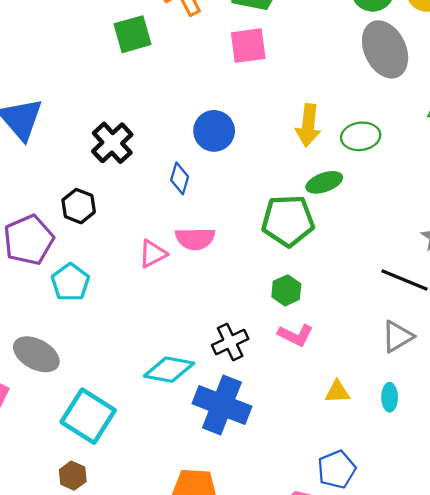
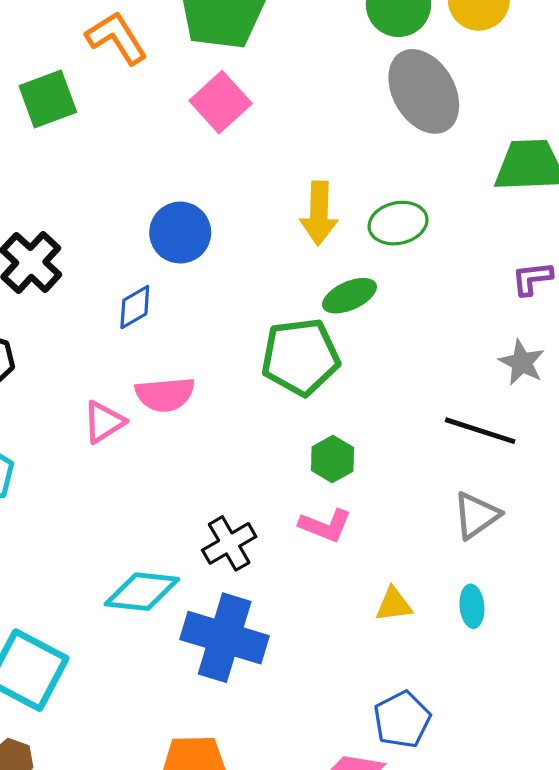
pink square: (248, 46) -> (221, 102), turned -30
blue diamond: (180, 178) -> (135, 307), turned 48
green hexagon: (286, 290) -> (333, 459), moved

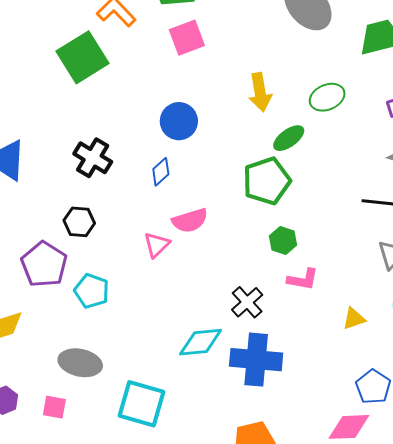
green square: (48, 99) -> (83, 57), size x1.4
pink square: (221, 102) -> (187, 38), turned 33
green ellipse: (398, 223) -> (327, 97), moved
green hexagon: (333, 459) -> (283, 241), moved

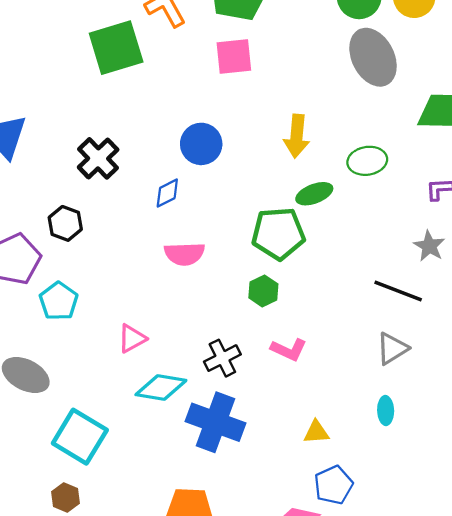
green hexagon: (283, 241) -> (263, 291), moved
pink triangle: (157, 245) -> (132, 338), moved
yellow triangle: (354, 319) -> (316, 432), moved

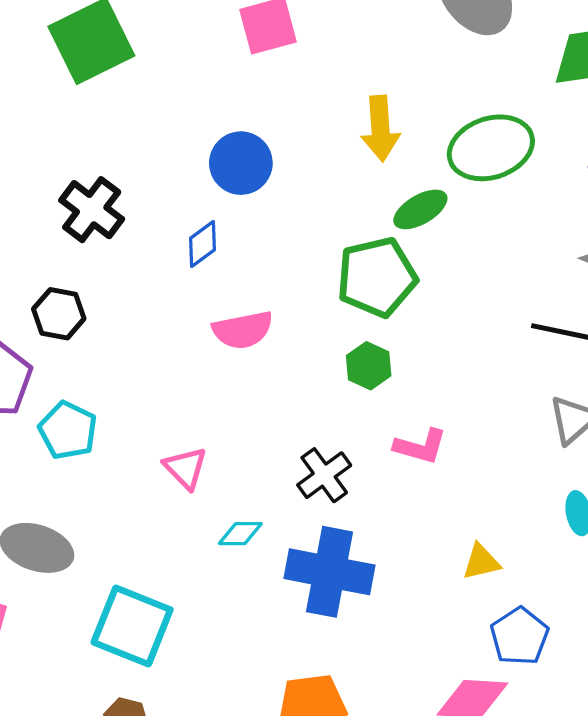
green ellipse: (367, 161) -> (491, 148), size x1.4
pink triangle: (132, 338) -> (186, 468), turned -36
cyan diamond: (161, 388) -> (240, 534), size x0.6

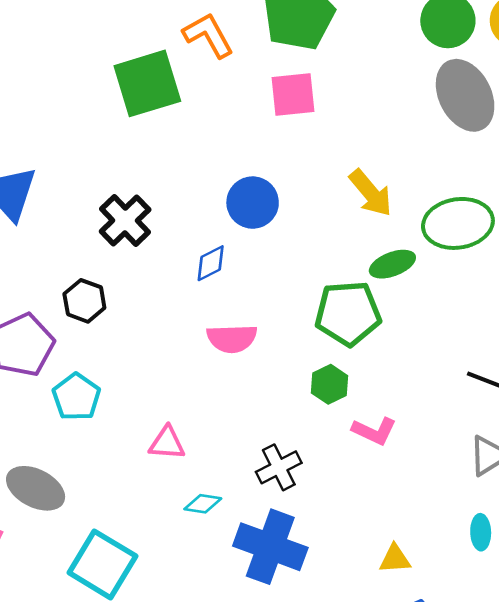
yellow arrow: (380, 128) -> (371, 193), turned -45
pink L-shape: (420, 446) -> (374, 431), moved
pink triangle: (186, 468) -> (167, 443), turned -51

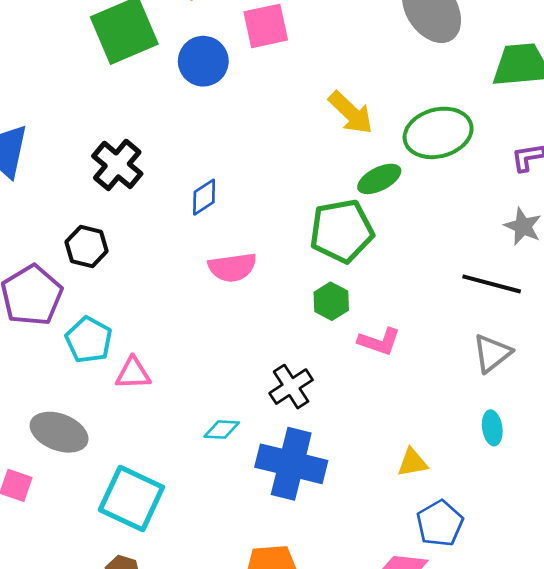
blue circle: (253, 203) -> (203, 61), moved
pink triangle: (167, 443) -> (133, 373), moved

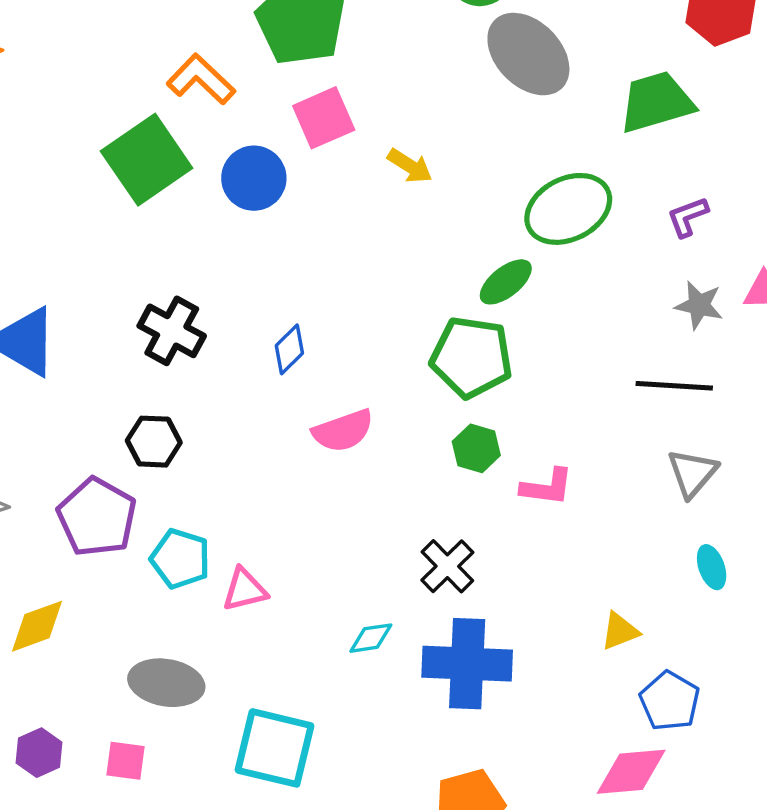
yellow arrow: (351, 113) -> (410, 166), moved, size x0.7
green pentagon: (342, 231) -> (471, 357), turned 30

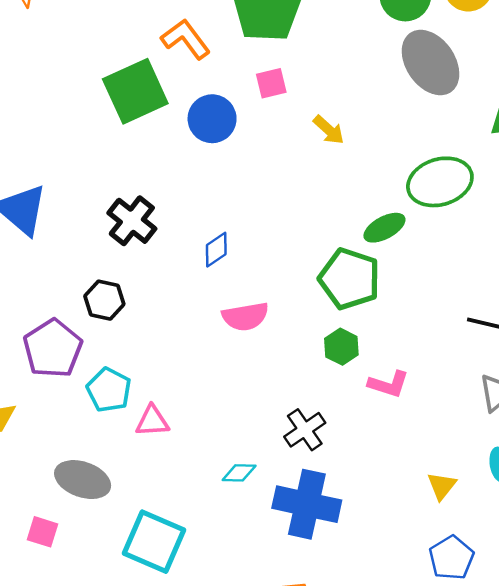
pink square: (324, 118) -> (271, 83), size x0.7
yellow triangle: (620, 631) -> (442, 486), moved, turned -40

